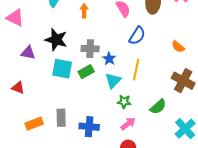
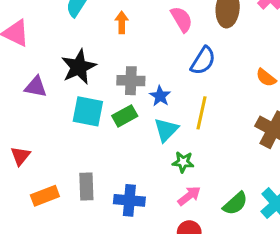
black star: (56, 40) -> (79, 67), turned 30
red triangle: (18, 88) -> (20, 156), moved, turned 48
green semicircle: (158, 107) -> (235, 203), moved

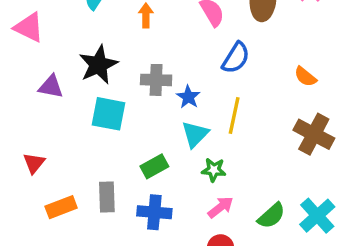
green rectangle: (125, 116) -> (154, 166), moved

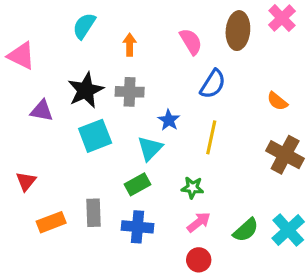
gray cross: (156, 80) -> (130, 92), moved
cyan square: (109, 114) -> (95, 136), turned -32
cyan triangle: (195, 134) -> (150, 148), moved

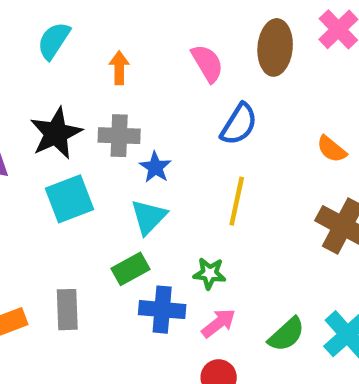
blue star: (169, 120) -> (155, 167), moved
blue cross: (137, 227) -> (162, 310), moved

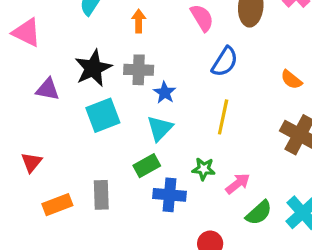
pink arrow: (219, 323) -> (238, 184), moved

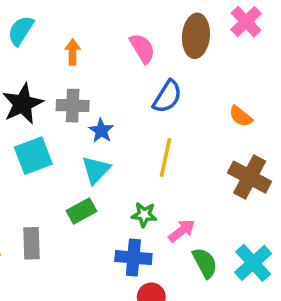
blue cross: (170, 195) -> (133, 258), moved
green semicircle: (259, 213) -> (205, 263), turned -76

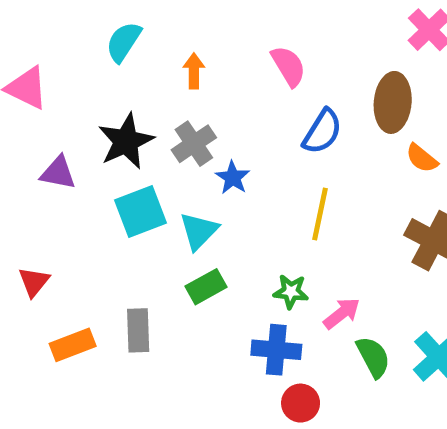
brown ellipse: (196, 36) -> (393, 102), moved
gray cross: (73, 106) -> (194, 144), turned -36
cyan triangle: (96, 170) -> (199, 231), moved

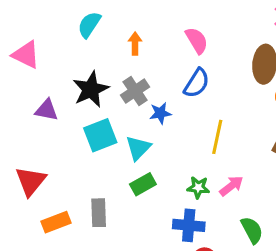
blue semicircle: (322, 132) -> (197, 83), moved
blue star: (233, 178) -> (160, 113), turned 30
red triangle: (34, 282) -> (31, 181), size x1.5
pink arrow: (342, 313) -> (231, 186), moved

